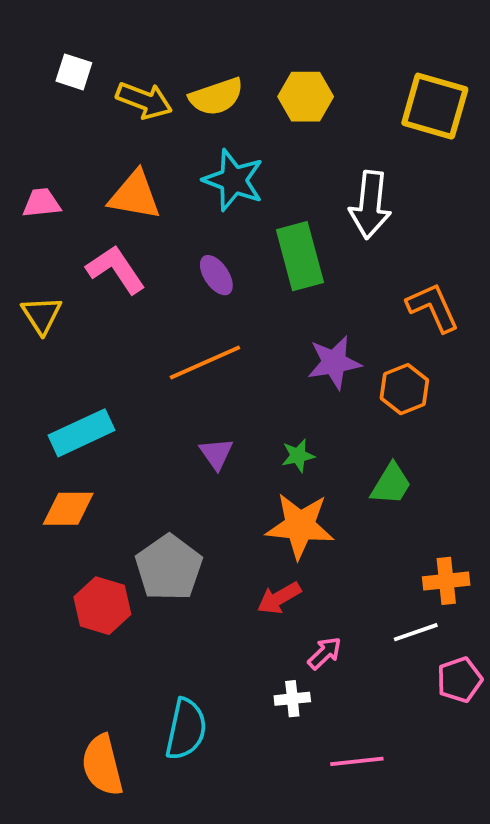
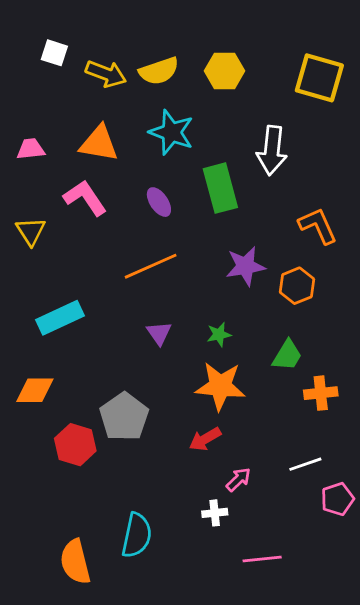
orange diamond: (68, 509) -> (35, 390), moved
orange cross: (446, 581) -> (321, 393), moved

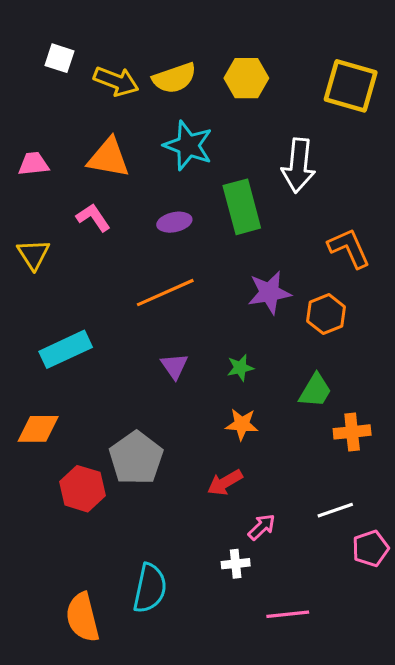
pink L-shape: (85, 198) -> (93, 218), size x0.7
purple ellipse: (159, 202) -> (174, 222), turned -68
orange star: (220, 386) -> (242, 424), size x0.6

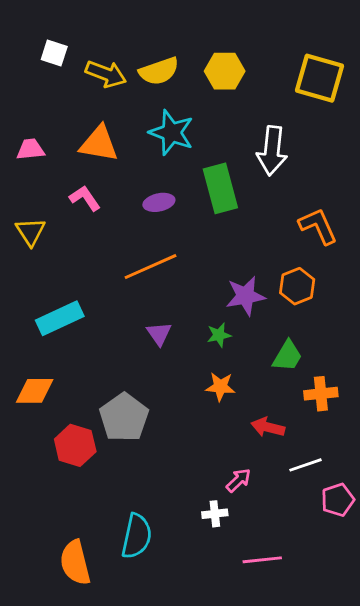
purple star: (269, 293) -> (246, 296), moved
red arrow: (225, 483) -> (268, 427), moved, turned 44

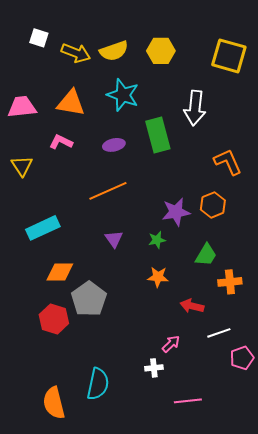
pink trapezoid: (30, 149) -> (22, 107), size x1.4
pink L-shape: (85, 198) -> (61, 142), turned -30
orange diamond: (35, 391) -> (60, 272), moved

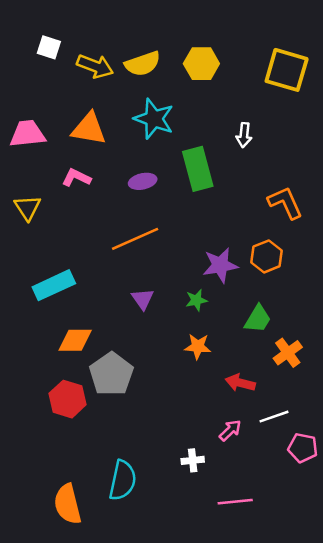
white arrow: (195, 108) -> (244, 135), size x0.6
orange cross: (230, 282) -> (288, 353), turned -30
pink arrow: (171, 344) -> (230, 430), moved
pink pentagon: (242, 358) -> (303, 448), turned 30

